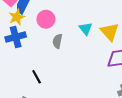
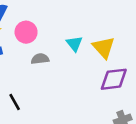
gray semicircle: (57, 41) -> (40, 59), turned 72

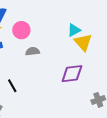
cyan triangle: (74, 44) -> (74, 30), moved, turned 40
purple diamond: (114, 79) -> (72, 74), moved

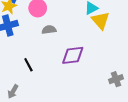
purple diamond: (72, 74) -> (73, 55), moved

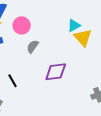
gray semicircle: (49, 30) -> (33, 47), turned -48

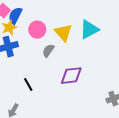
cyan triangle: (74, 25) -> (89, 30), size x1.5
yellow triangle: (83, 38) -> (63, 33), moved

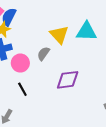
pink circle: (37, 30) -> (20, 63), moved
cyan triangle: (89, 30) -> (87, 32), turned 30

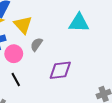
yellow triangle: (59, 35) -> (23, 25), moved

